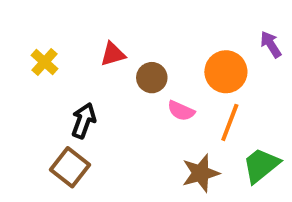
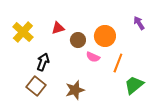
yellow cross: (45, 62) -> (23, 32), size x1.5
orange circle: (226, 72) -> (105, 36), moved
brown star: (201, 173) -> (75, 90), moved

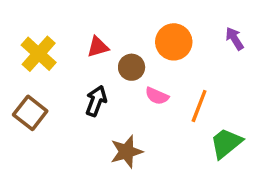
orange circle: (105, 36) -> (174, 42), moved
black arrow: (43, 62) -> (96, 101), moved
brown square: (36, 86) -> (30, 113), moved

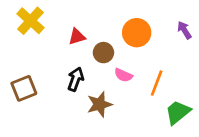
yellow cross: (39, 54) -> (30, 21), moved
brown square: (30, 113) -> (24, 88), turned 30
brown star: (126, 152) -> (99, 104), moved

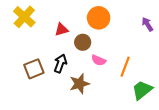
orange circle: (137, 33) -> (99, 18), moved
brown square: (24, 88) -> (34, 69), moved

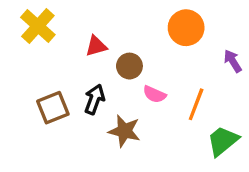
orange circle: (99, 18) -> (186, 28), moved
purple arrow: (147, 24) -> (233, 61), moved
brown star: (79, 84) -> (124, 131), turned 30

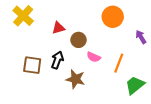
brown square: (53, 108) -> (32, 65), turned 30

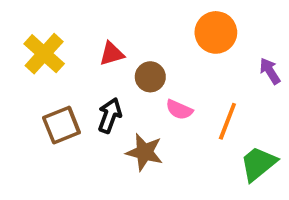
yellow cross: (23, 16) -> (44, 54), moved
brown square: (32, 65) -> (61, 125), turned -30

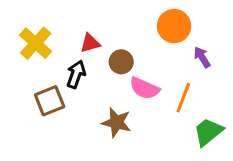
purple arrow: (270, 71) -> (202, 57), moved
pink semicircle: (179, 110) -> (144, 88), size x1.4
black arrow: (110, 115) -> (76, 74), moved

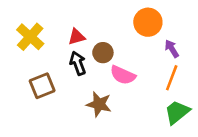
black arrow: (76, 74) -> (78, 63), moved, turned -40
orange line: (183, 98) -> (172, 78), moved

